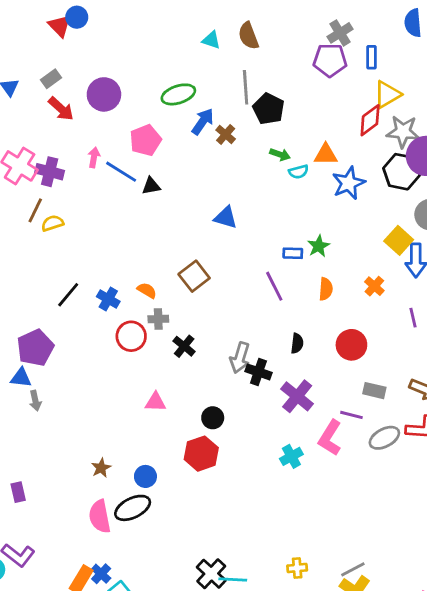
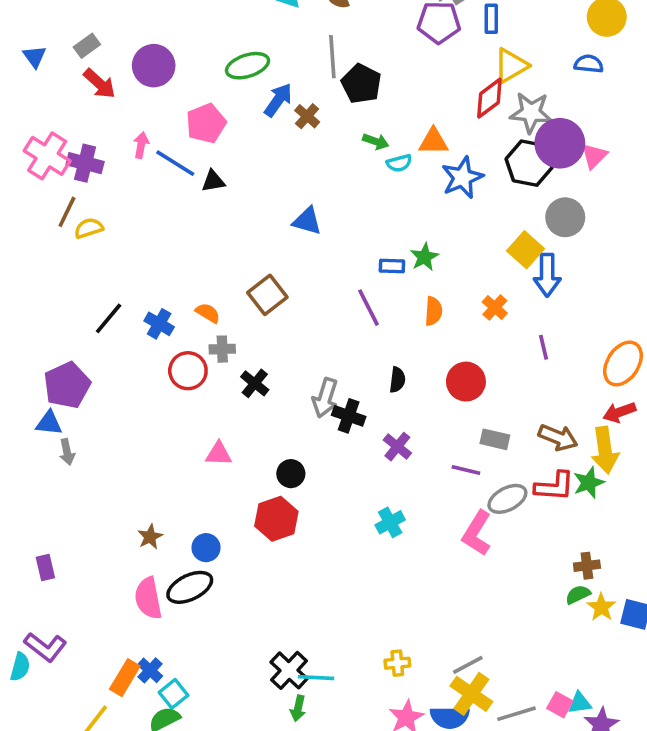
purple cross: (297, 396) -> (397, 447), size x0.7
pink L-shape: (330, 438) -> (477, 533), moved

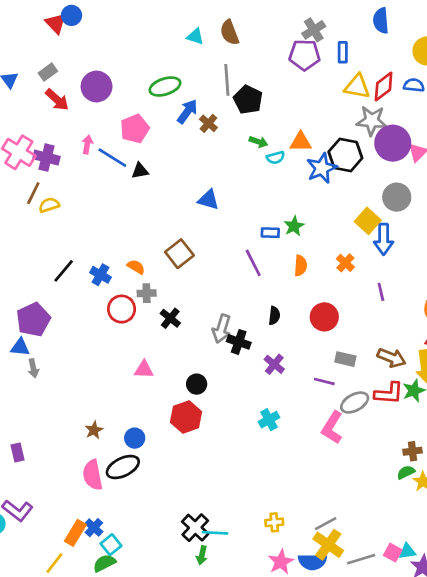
yellow triangle: (511, 66) -> (357, 86), turned 40
red diamond: (489, 98) -> (384, 86), moved
black hexagon: (529, 163) -> (345, 155), moved

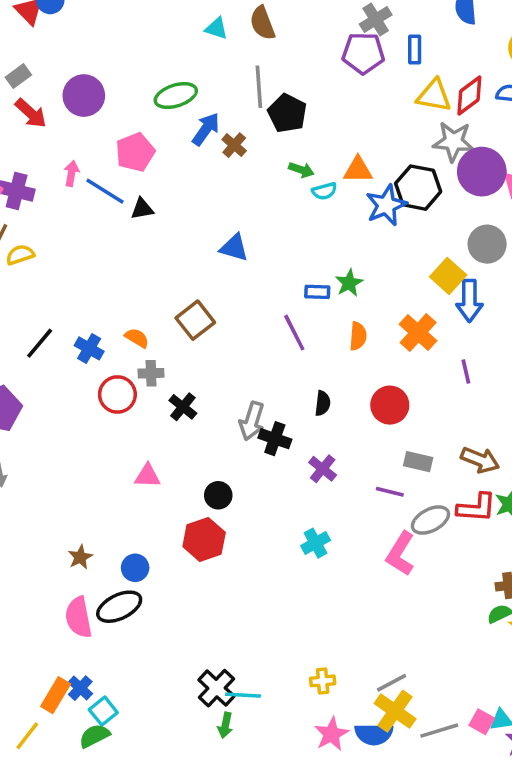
orange cross: (345, 263) -> (418, 333), size x1.5

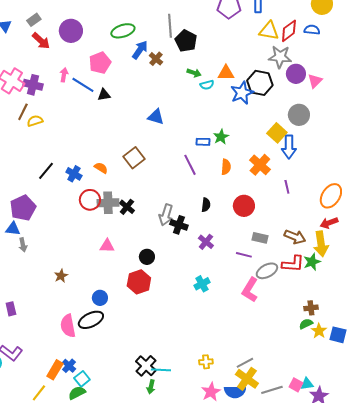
purple circle: (482, 172) -> (296, 74), size x0.7
gray cross: (151, 373) -> (108, 203), moved, size x1.5
brown star: (80, 557) -> (61, 276), moved

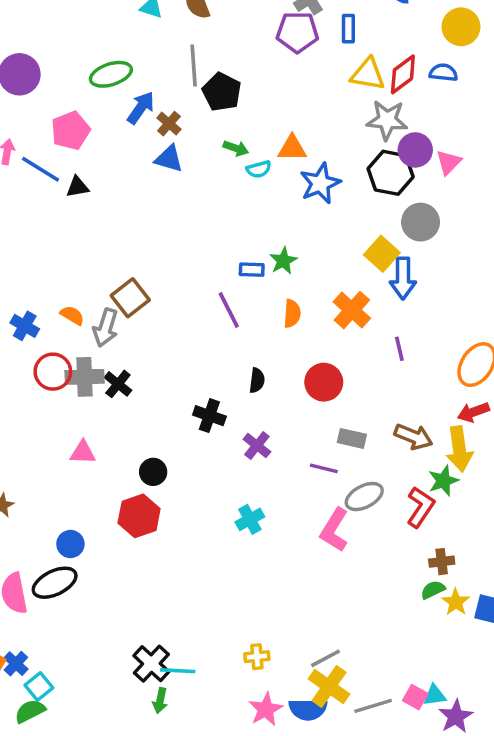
black hexagon: (260, 83) -> (391, 173), moved
blue triangle: (156, 117) -> (169, 159), moved
gray arrow: (166, 215) -> (106, 328), moved
red L-shape: (293, 264) -> (421, 507), moved, turned -60

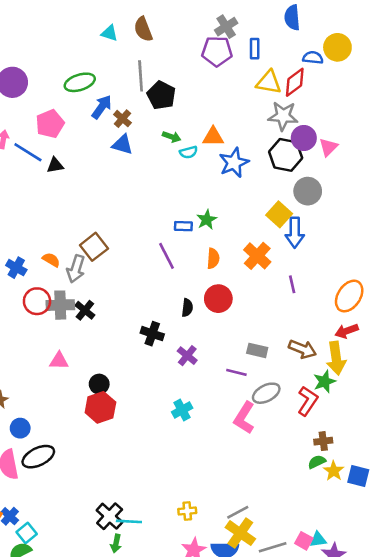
blue semicircle: (443, 73) -> (313, 58), moved
red circle: (324, 382) -> (218, 299), moved
black circle: (153, 472) -> (99, 384), moved
blue circle: (70, 544) -> (20, 428), moved

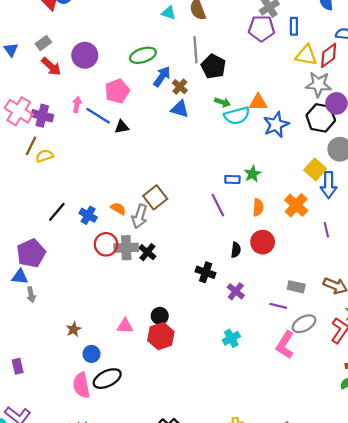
cyan semicircle: (189, 152) -> (237, 116), size x1.6
pink triangle: (59, 361) -> (125, 326), moved

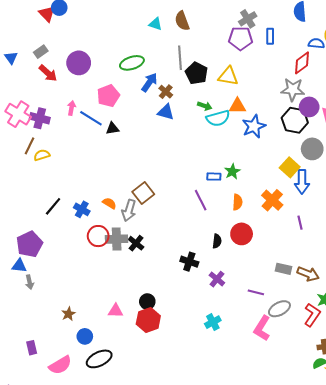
yellow triangle: (306, 55) -> (228, 76), moved
gray rectangle: (296, 287) -> (284, 269), moved
purple rectangle: (18, 366) -> (32, 348), moved
pink semicircle: (81, 385) -> (60, 365), moved, turned -110

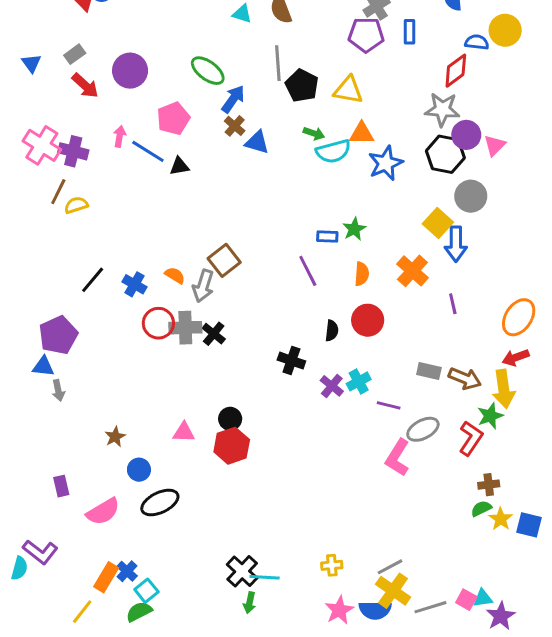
green ellipse: (132, 63) -> (208, 71), turned 55
brown cross: (166, 92) -> (235, 126), moved
cyan cross: (213, 322) -> (359, 381), moved

